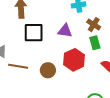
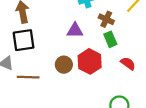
black square: (34, 33) -> (24, 40), moved
brown circle: (48, 70) -> (64, 65), moved

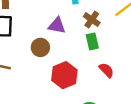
red hexagon: (90, 61) -> (64, 75), moved
brown circle: (64, 65) -> (40, 47), moved

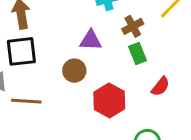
brown cross: (92, 20) -> (133, 26), turned 35
red semicircle: (106, 70) -> (160, 86), turned 91

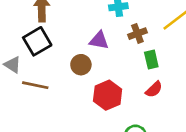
black square: (21, 51) -> (37, 41), turned -32
green rectangle: (138, 53) -> (151, 60), moved

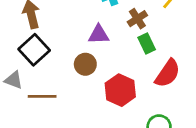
green rectangle: (151, 60) -> (147, 44), moved
red semicircle: (154, 89) -> (168, 73), size x1.5

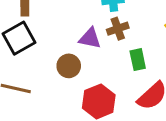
brown cross: (137, 19) -> (118, 29), moved

